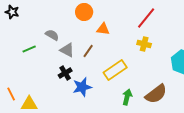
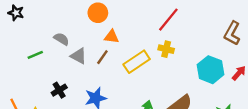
orange triangle: (103, 29) -> (112, 37), moved
yellow rectangle: (115, 70) -> (137, 62), moved
black cross: (65, 73) -> (59, 90), moved

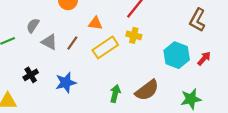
orange triangle: (112, 37) -> (95, 23), moved
gray semicircle: (61, 39) -> (33, 25), turned -88

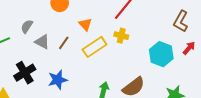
orange triangle: (95, 23) -> (85, 24), turned 40
red arrow: (204, 58) -> (189, 48), moved
black cross: (31, 75) -> (25, 73), size x1.5

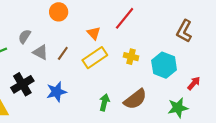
orange triangle: (85, 24) -> (94, 33), moved
yellow cross: (121, 36) -> (131, 57), moved
red arrow: (189, 48) -> (194, 83), moved

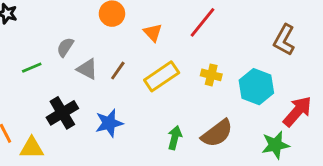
orange triangle: (94, 33) -> (153, 33), moved
red arrow: (194, 83) -> (297, 111), size x1.6

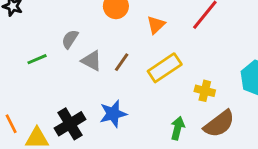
orange triangle: (153, 33) -> (156, 25), turned 30
yellow cross: (211, 75) -> (205, 91), moved
black cross: (62, 113) -> (70, 124), moved

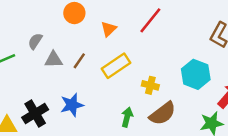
gray triangle: (91, 61) -> (54, 60), turned -30

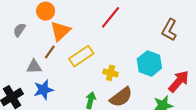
orange triangle: (109, 29) -> (60, 31), moved, size x1.5
gray semicircle: (35, 41) -> (19, 30), moved
gray triangle: (54, 60) -> (34, 67), moved

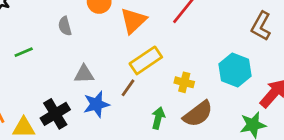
gray semicircle: (19, 30) -> (65, 26), turned -48
orange triangle: (60, 31) -> (133, 21), moved
brown line: (50, 52) -> (128, 88), moved

